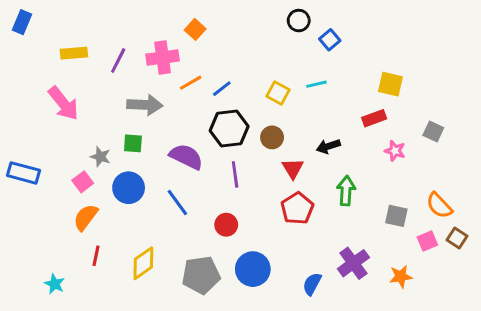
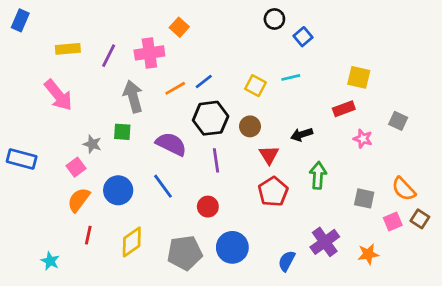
orange line: (191, 83) -> (175, 88), moved
gray arrow: (145, 105) -> (133, 96), turned -108
blue circle: (129, 188) -> (118, 190), moved

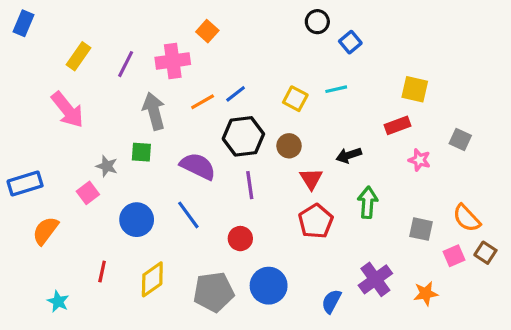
yellow rectangle: (68, 49) -> (78, 56), turned -50
blue rectangle: (22, 159) -> (25, 184), turned -32
orange semicircle: (79, 200) -> (45, 231), moved

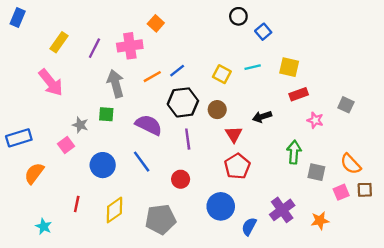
yellow square: (415, 89) -> (289, 67), moved
green arrow: (368, 202) -> (294, 152), moved
brown square: (485, 253) -> (365, 190), turned -35
blue circle: (269, 286) -> (221, 206), moved

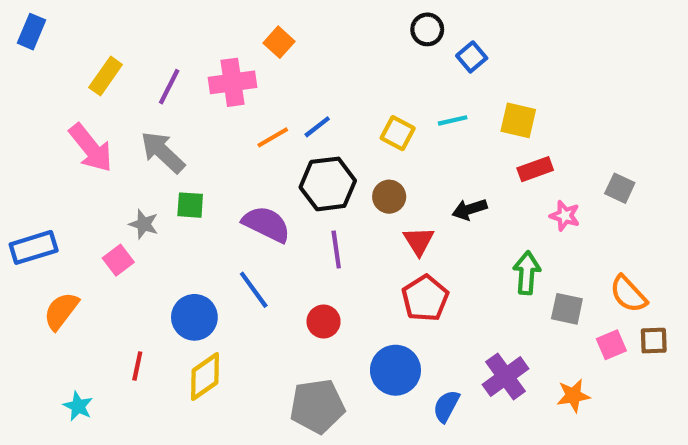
gray arrow: (116, 84) -> (163, 152), moved, turned -32
blue circle: (103, 165) -> (194, 317), moved
gray pentagon: (161, 219) -> (317, 406), moved

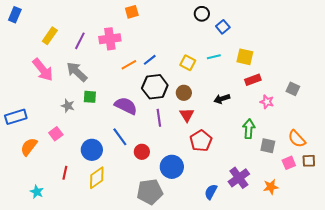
orange square: (279, 42) -> (132, 12), moved, turned 32
red triangle: (419, 241) -> (187, 115), moved
pink square: (118, 260) -> (56, 134), moved
red circle: (324, 322) -> (142, 152), moved
blue circle: (395, 370) -> (172, 167), moved

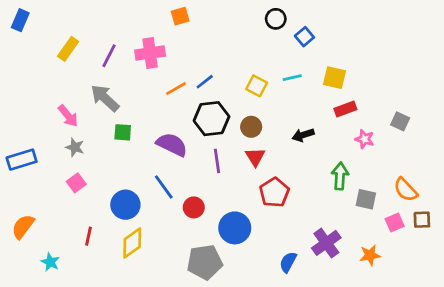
pink arrow: (43, 70) -> (68, 116), moved, size x0.7
gray star: (68, 106) -> (75, 147), moved
orange semicircle: (29, 147) -> (23, 227), moved

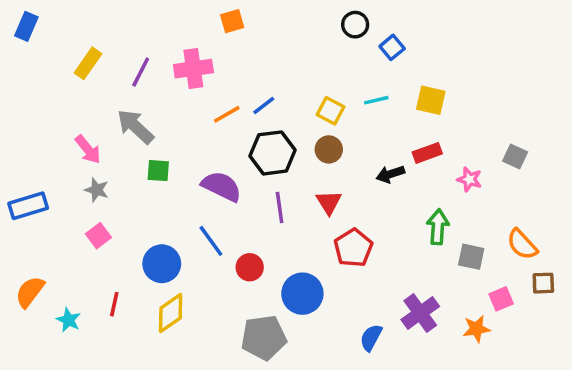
red rectangle: (345, 109) -> (427, 153), moved
brown circle: (251, 127) -> (329, 149), moved
pink square: (395, 222) -> (501, 299), moved
cyan star: (50, 262) -> (69, 320), moved

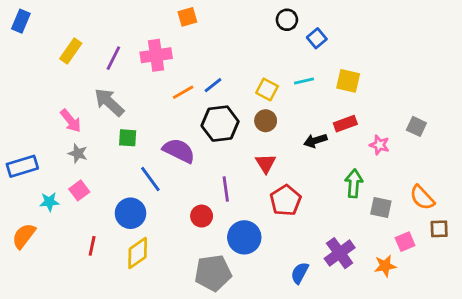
purple line: (280, 207) -> (226, 189), moved
blue line: (211, 241) -> (150, 179), moved
cyan star: (69, 320) -> (49, 202), moved, turned -30

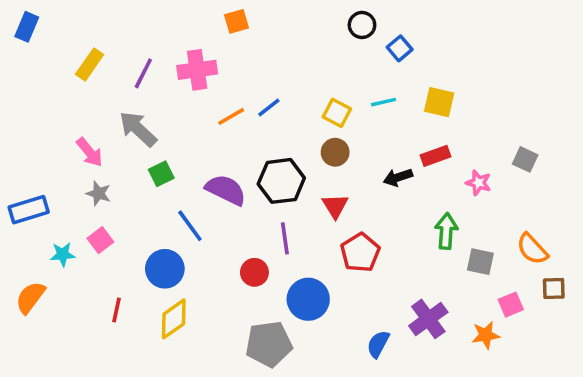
black hexagon: (220, 124) -> (281, 181), moved
green square: (128, 138) -> (161, 174), turned -30

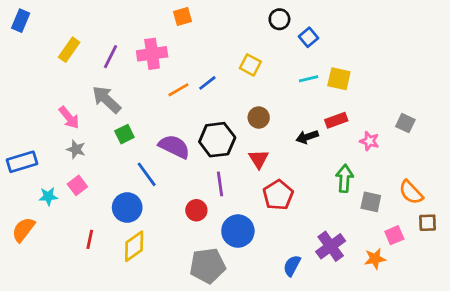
cyan line: (384, 102) -> (309, 79), moved
yellow square: (337, 113) -> (250, 65), moved

